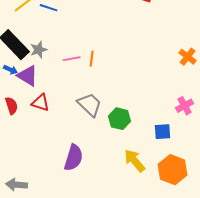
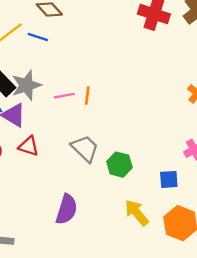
gray star: (39, 50) -> (26, 85), size x1.5

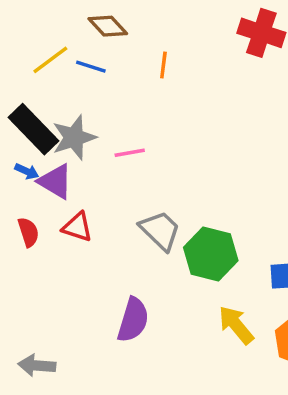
orange line: (87, 96) -> (163, 65), moved
green hexagon: (119, 165) -> (211, 254), size x1.4

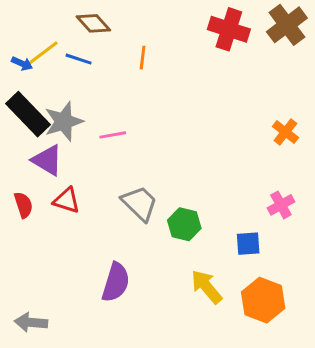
blue arrow: (27, 171) -> (22, 64), moved
green hexagon: (211, 254) -> (184, 224), size x0.7

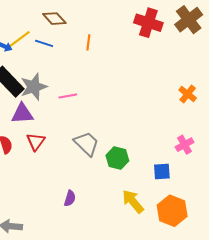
purple triangle: (47, 160) -> (22, 114), turned -35
red triangle: (67, 200) -> (36, 142), turned 48
purple semicircle: (116, 282) -> (70, 198), size x0.6

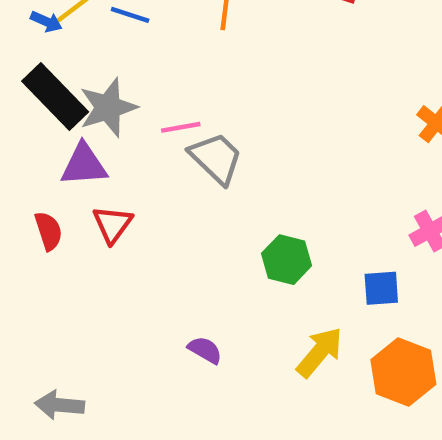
gray trapezoid: (86, 144) -> (216, 158), moved
purple semicircle: (70, 198) -> (205, 350), moved, turned -77
yellow arrow: (133, 201) -> (320, 352), turned 80

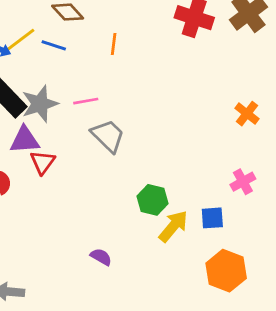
pink line: (181, 127) -> (86, 101), moved
red triangle: (112, 224) -> (43, 162), moved
yellow arrow: (320, 352) -> (173, 226), moved

